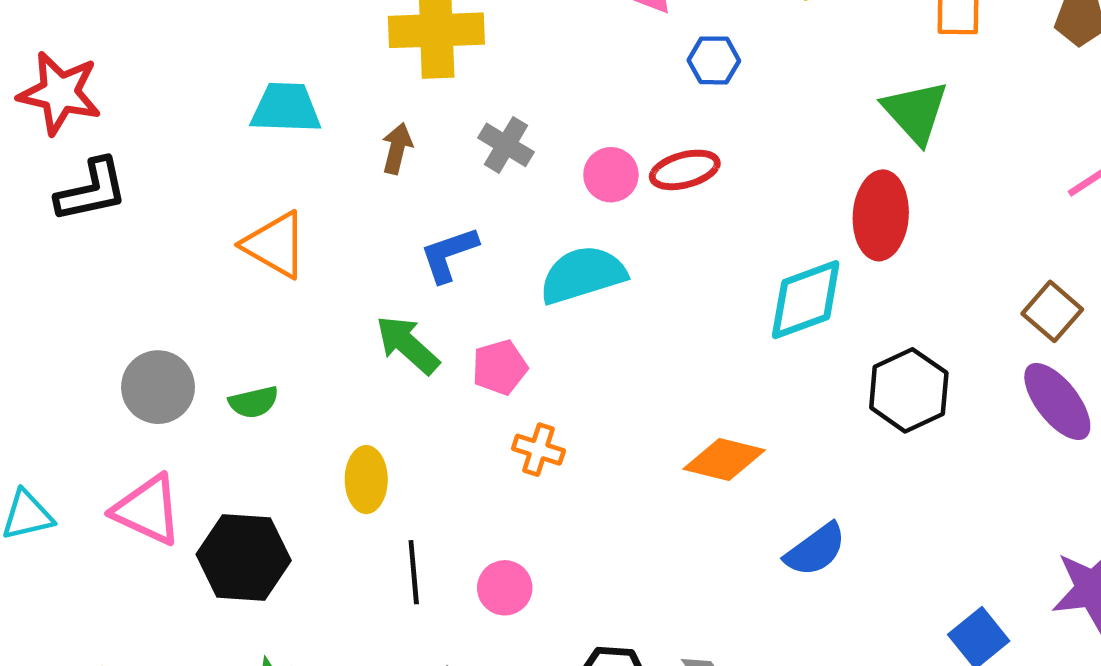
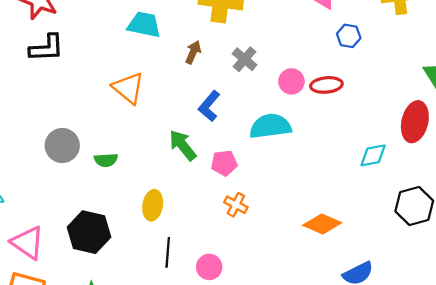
blue L-shape: (449, 254) -> (209, 106), turned -40
cyan diamond: (806, 300) -> (373, 155), size x0.7
pink triangle: (147, 510) -> (28, 243), moved

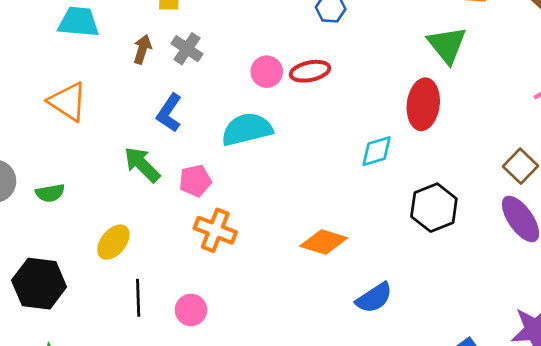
gray cross: (245, 59) -> (187, 49), moved
yellow ellipse: (153, 205) -> (113, 242), turned 36
orange cross: (236, 205) -> (215, 230), size x1.4

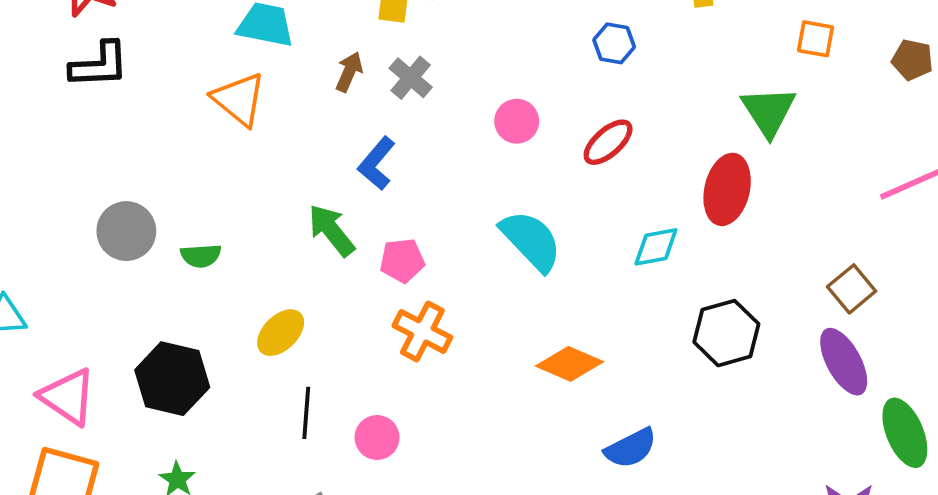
red ellipse: (310, 71) -> (608, 142), moved, turned -36
orange triangle: (68, 102) -> (239, 99), moved
cyan semicircle: (247, 129) -> (531, 241), moved, turned 54

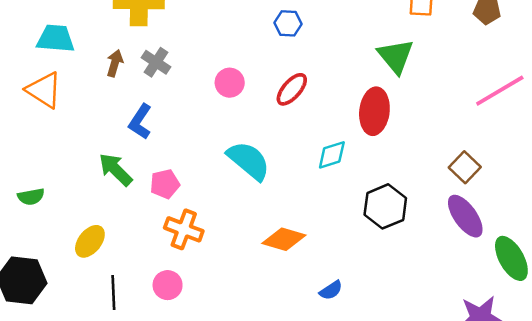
pink circle: (377, 438) -> (168, 285), moved
blue semicircle: (631, 448) -> (331, 290), size x0.7

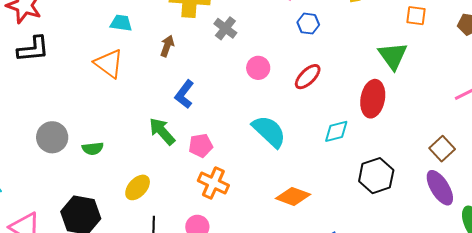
cyan trapezoid: (56, 39) -> (121, 23), size x0.7
gray cross: (156, 62) -> (225, 28), moved

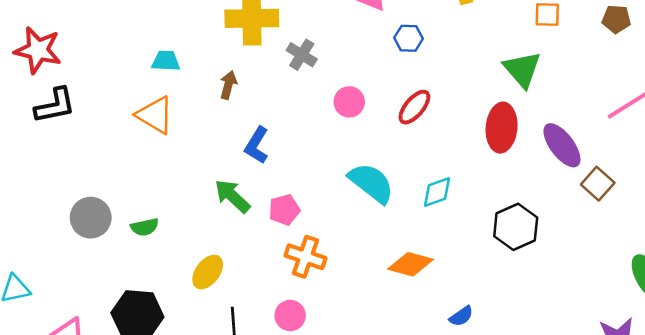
cyan diamond: (336, 131) -> (437, 192), moved
purple ellipse: (440, 188) -> (562, 145), moved

